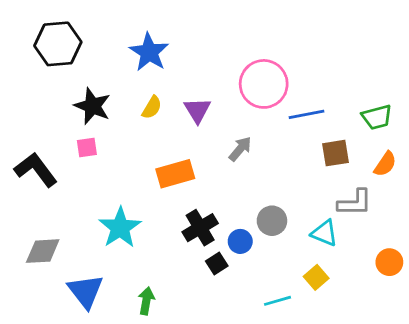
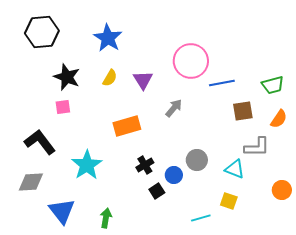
black L-shape: (36, 170) -> (40, 142), moved
black cross: (200, 228) -> (145, 165), size x0.7
yellow square: (316, 277) -> (229, 201), turned -30

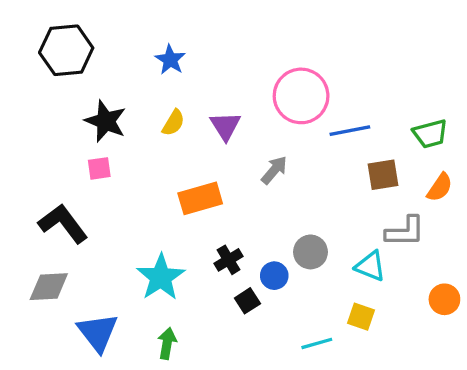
blue star: (108, 38) -> (170, 60), size x0.7
cyan star: (87, 165) -> (161, 277), moved

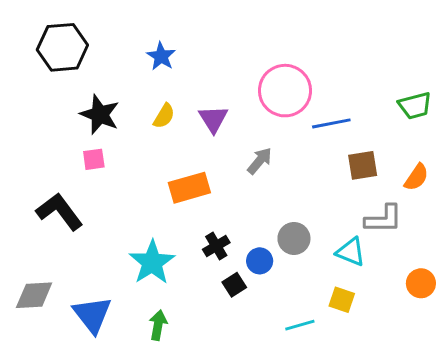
green trapezoid: (430, 134) -> (415, 106), moved
gray diamond: (49, 287) -> (34, 295), moved

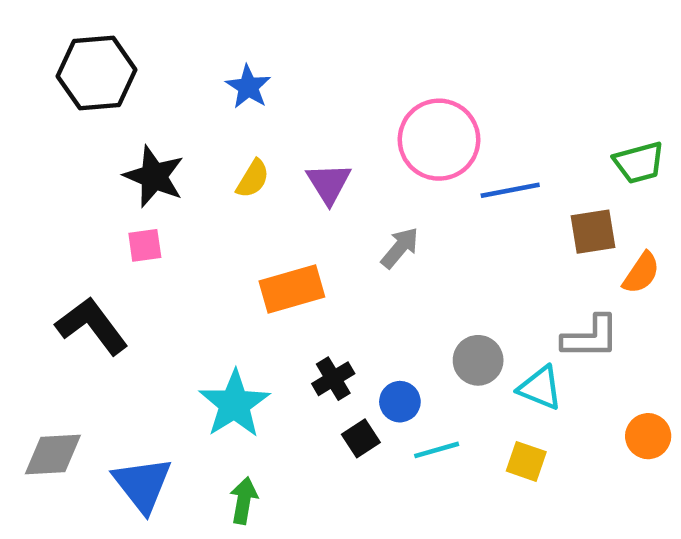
brown square: (363, 165) -> (593, 232), moved
gray circle: (294, 238) -> (478, 360), moved
cyan line: (300, 325) -> (437, 450), moved

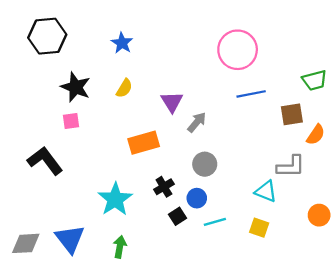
pink circle: (439, 140) -> (238, 50), moved
purple triangle: (329, 183) -> (172, 102), moved
gray circle: (478, 360) -> (205, 164), moved
gray diamond: (53, 455) -> (26, 243), moved

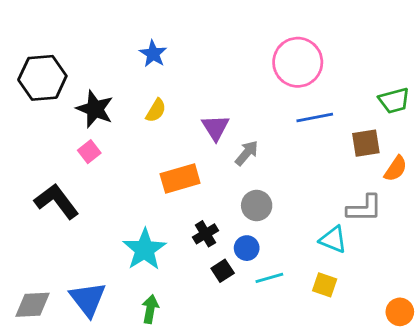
black hexagon: (47, 36) -> (42, 78), moved
pink square: (71, 121) -> (89, 152), turned -30
orange circle: (319, 215) -> (400, 312), moved

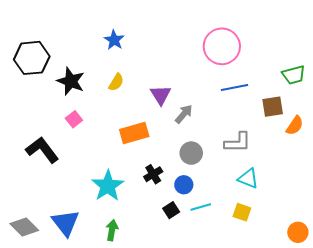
pink square: (89, 152) -> (74, 119), moved
gray L-shape: (364, 208) -> (238, 142), moved
black square: (223, 271) -> (171, 210), moved
gray diamond: (32, 305) -> (24, 227), turned 48

